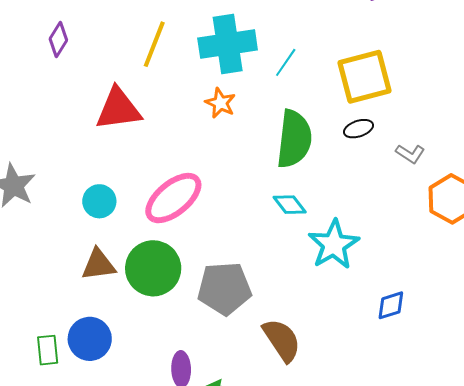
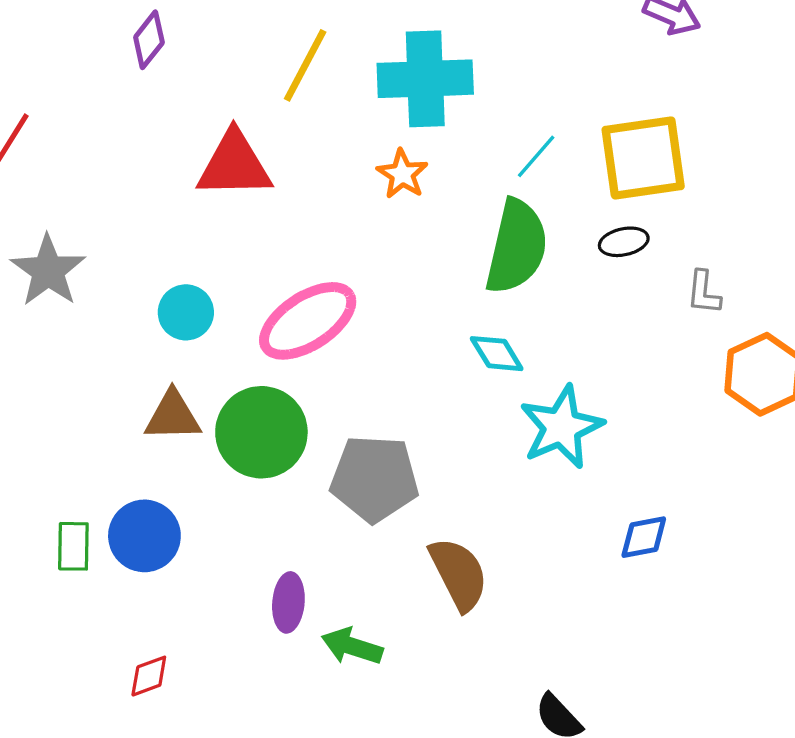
cyan line: (286, 62) -> (536, 156), moved
gray L-shape: (410, 154) -> (704, 293), turned 56

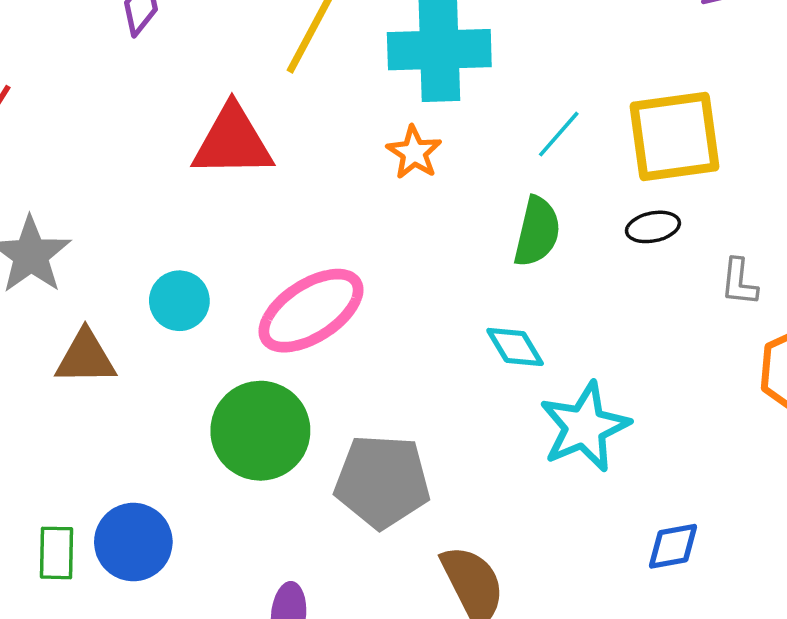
green semicircle: (517, 247) -> (537, 232), size x0.7
brown triangle: (173, 416) -> (86, 358), moved

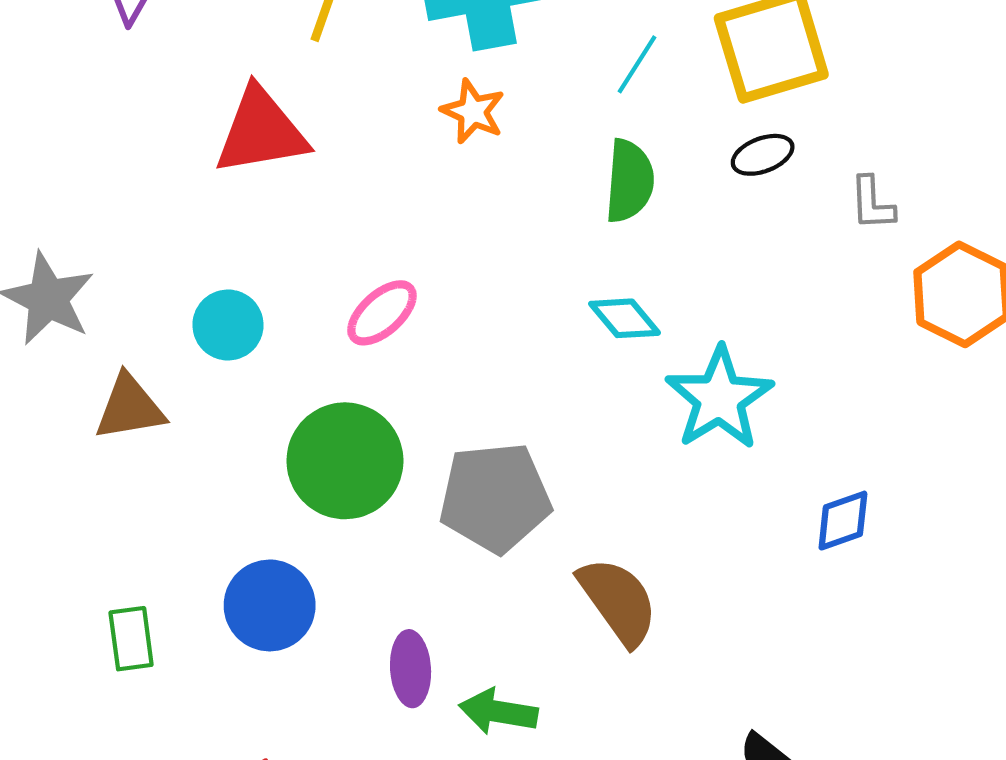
pink ellipse: (311, 311) -> (382, 313), size x0.6
blue circle: (133, 542) -> (270, 605), moved

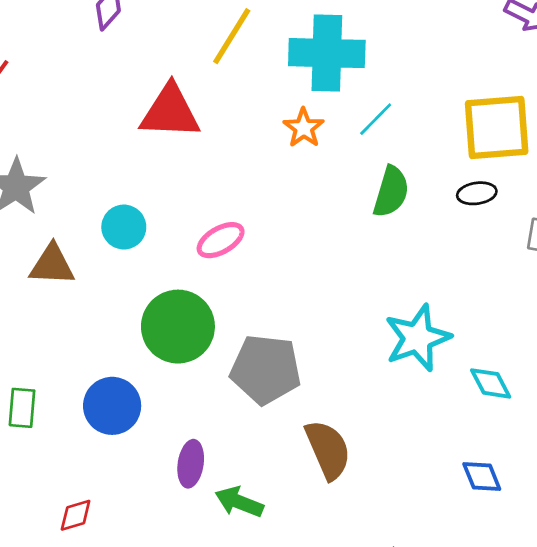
cyan line: (637, 64) -> (376, 119), moved
cyan diamond: (625, 318) -> (491, 383), moved
blue diamond: (843, 521) -> (482, 477), moved, turned 75

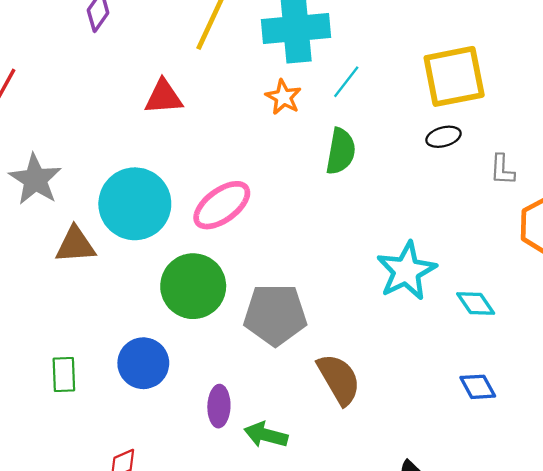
red triangle: (170, 112) -> (164, 97), size x0.7
green semicircle: (391, 192) -> (341, 151), moved
cyan circle: (124, 227) -> (135, 204), size x1.8
pink ellipse: (221, 240) -> (222, 205), size x1.4

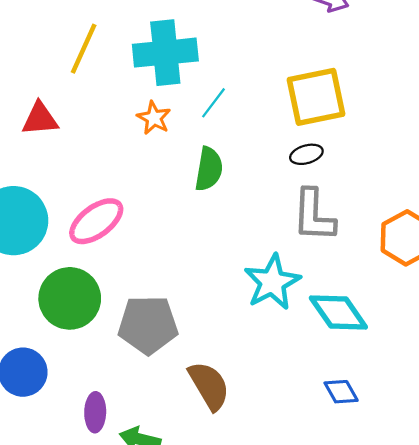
gray L-shape: (502, 170) -> (314, 215), moved, size x1.8
cyan diamond: (476, 303) -> (338, 313), size x1.6

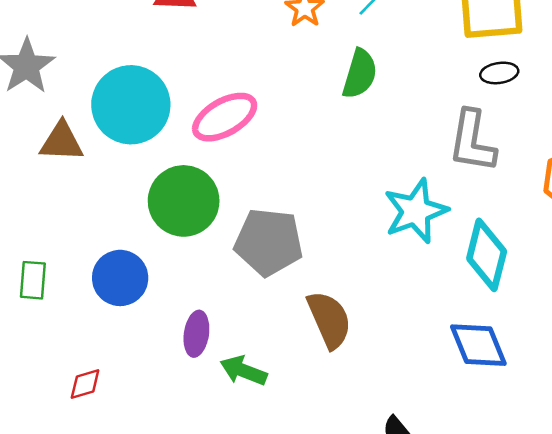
black ellipse: (306, 154) -> (499, 73), moved
cyan diamond: (338, 313) -> (487, 255), turned 42
blue diamond: (341, 392) -> (478, 345), size x1.5

